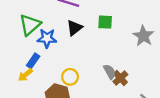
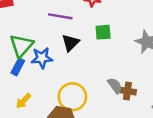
blue rectangle: (33, 61) -> (18, 67), moved
yellow circle: (70, 77) -> (72, 97), size x1.5
brown cross: (120, 78) -> (127, 91), turned -32

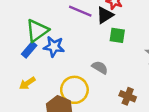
black triangle: (70, 43) -> (105, 15), moved
gray semicircle: (115, 86) -> (100, 67), moved, turned -35

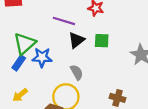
black triangle: (105, 15) -> (76, 40), moved
gray semicircle: (100, 67) -> (77, 72), moved, turned 35

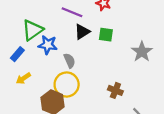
blue rectangle: (19, 63) -> (17, 54), moved
gray semicircle: (77, 72) -> (69, 61), moved

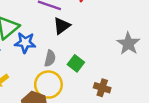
green square: (106, 35) -> (76, 63), moved, turned 32
gray semicircle: (69, 61) -> (50, 58), turned 40

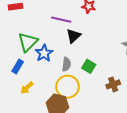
blue star: (25, 43) -> (44, 53), turned -30
brown cross: (102, 88) -> (113, 84), turned -32

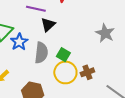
gray semicircle: (66, 64) -> (41, 53), size x1.5
yellow circle: (67, 87) -> (65, 72), moved

